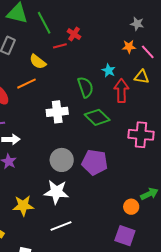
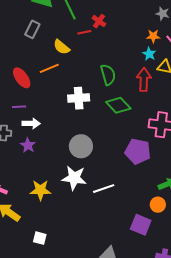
cyan star: (109, 70) -> (149, 54), moved
purple pentagon: (95, 162) -> (138, 151), moved
orange circle: (131, 207) -> (158, 205), moved
white line: (61, 226) -> (104, 189), moved

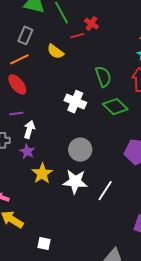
orange line: (49, 68) -> (19, 59), moved
white cross: (79, 98) -> (75, 102), turned 30
white arrow: (31, 123) -> (29, 129), turned -72
white line: (104, 189) -> (105, 191), turned -35
yellow star: (40, 190) -> (42, 173), moved, turned -30

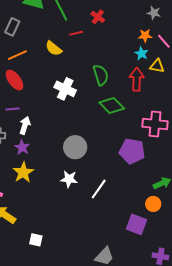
red cross: (91, 24) -> (98, 17), moved
gray rectangle: (25, 35) -> (12, 27), moved
white cross: (75, 102) -> (65, 89), moved
yellow star: (42, 173) -> (23, 172), moved
white star: (75, 182) -> (69, 179), size x0.7

